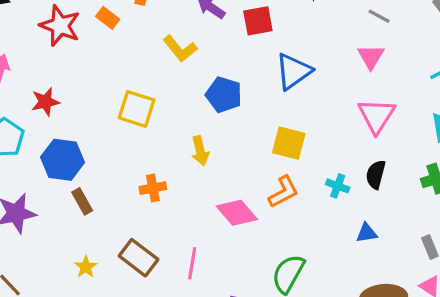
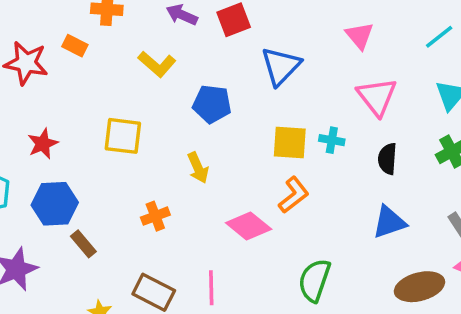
red star: (45, 102) -> (43, 144), moved
cyan cross: (338, 186) -> (332, 140), moved
blue triangle: (367, 233) -> (389, 222), size x1.5

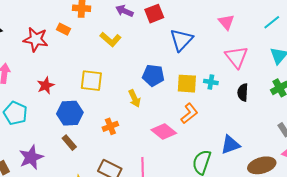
blue pentagon: (212, 104) -> (153, 75), moved
blue hexagon: (55, 204) -> (70, 113), moved
blue triangle: (389, 222) -> (230, 145), moved

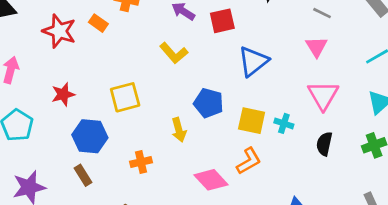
yellow L-shape: (110, 39) -> (174, 53), moved
yellow square: (91, 81) -> (125, 97), turned -30

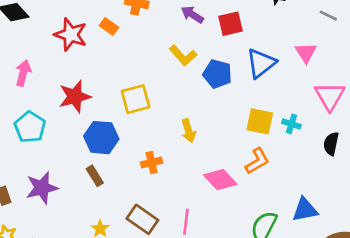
pink triangle: (316, 47) -> (306, 53), moved
red star: (63, 94) -> (75, 97), size x1.4
blue pentagon: (209, 103) -> (217, 74), moved

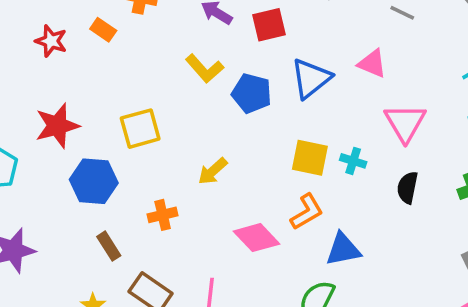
red star: (71, 35) -> (51, 41), size x0.7
pink triangle: (306, 53) -> (372, 63), turned -35
yellow arrow: (188, 131) -> (213, 171), turned 65
brown rectangle: (95, 176) -> (109, 246), moved
blue triangle: (305, 210) -> (343, 249), moved

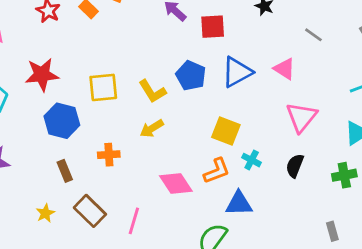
yellow L-shape: (205, 69) -> (152, 91), moved
cyan cross: (353, 161) -> (252, 160), moved

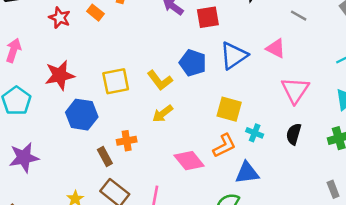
brown rectangle: (65, 171) -> (105, 156), moved

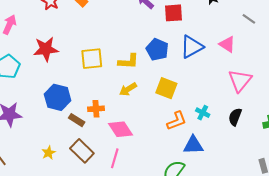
yellow L-shape: (160, 80) -> (128, 61), turned -55
yellow square: (229, 109) -> (166, 88), moved
blue hexagon: (82, 115) -> (58, 97), moved
brown rectangle: (105, 156) -> (77, 120), turned -35
pink diamond: (189, 161) -> (121, 129), moved

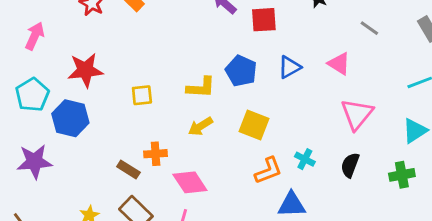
blue triangle: (192, 47) -> (289, 67), size x0.7
yellow square: (92, 59) -> (142, 95), moved, size x0.7
blue hexagon: (58, 97) -> (70, 118), moved

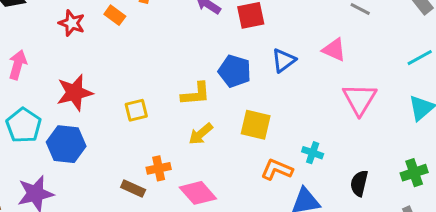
black semicircle: (350, 165) -> (359, 183), moved
orange L-shape: (268, 171) -> (277, 170), turned -128
green cross: (402, 175) -> (414, 173), moved

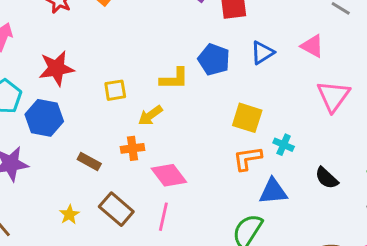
yellow square: (256, 125) -> (247, 118), moved
yellow arrow: (201, 134) -> (150, 115), moved
orange L-shape: (277, 170) -> (247, 158), turned -36
black semicircle: (359, 183) -> (327, 178), turned -65
brown rectangle: (133, 188) -> (89, 161), moved

